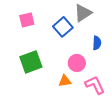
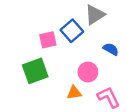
pink square: (27, 20) -> (48, 40), moved
blue semicircle: (97, 43) -> (111, 49), turned -64

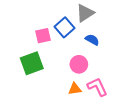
blue semicircle: (111, 49) -> (92, 40), moved
orange triangle: (74, 93) -> (75, 89), moved

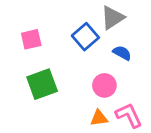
pink square: (43, 36) -> (31, 39), moved

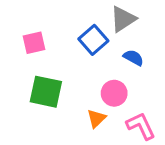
green square: (42, 84) -> (46, 92), turned 32
orange triangle: (99, 118) -> (96, 118), moved, turned -36

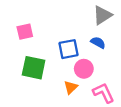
gray triangle: (123, 19) -> (102, 15), moved
blue square: (93, 40) -> (69, 49), moved, turned 30

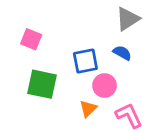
pink square: (25, 32) -> (31, 39), turned 35

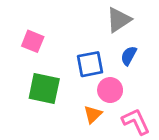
gray triangle: (128, 19) -> (119, 20), moved
blue semicircle: (122, 53) -> (129, 56), turned -90

